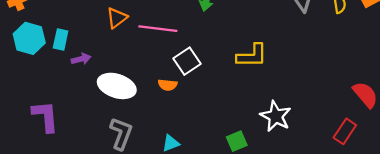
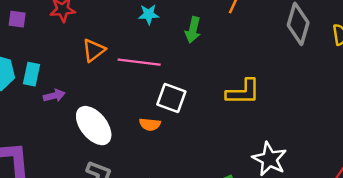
white square: (187, 61) -> (171, 98), turned -36
white ellipse: (117, 86) -> (94, 126), turned 33

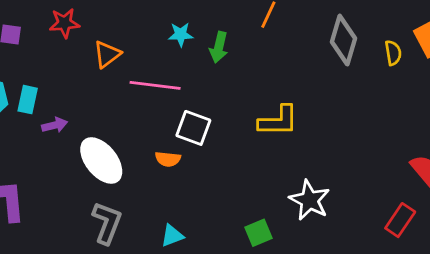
cyan star: (149, 14) -> (181, 34), moved
orange triangle: (94, 50) -> (107, 54), moved

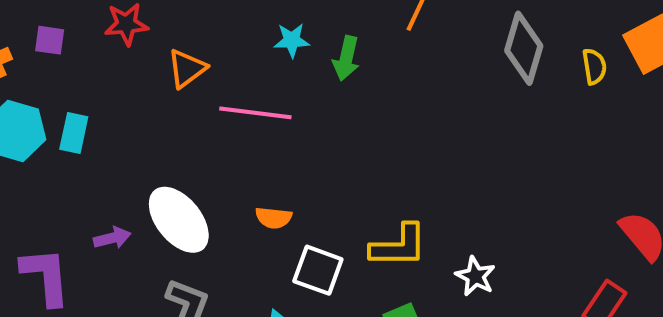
yellow L-shape: (278, 121) -> (399, 246), moved
purple arrow: (55, 125) -> (112, 238), moved
white square: (193, 128) -> (318, 270), moved
white star: (310, 200) -> (475, 276), size x0.7

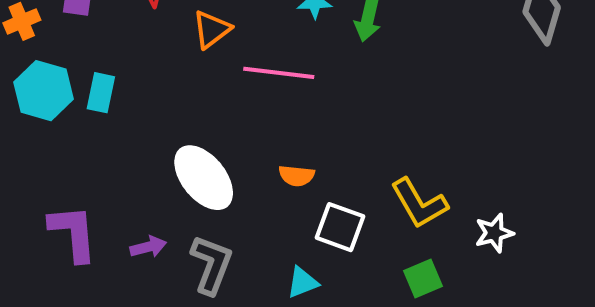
purple arrow: (112, 238) -> (148, 247), moved
yellow L-shape: (399, 246) -> (419, 203), turned 60
white star: (475, 276) -> (494, 233), turned 30

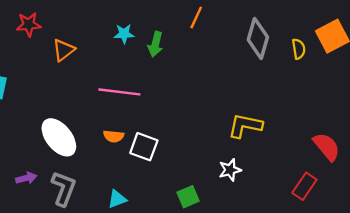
pink line: (279, 73) -> (119, 92), moved
yellow L-shape: (419, 203) -> (245, 126), moved, turned 132
white square: (340, 227) -> (144, 147), moved

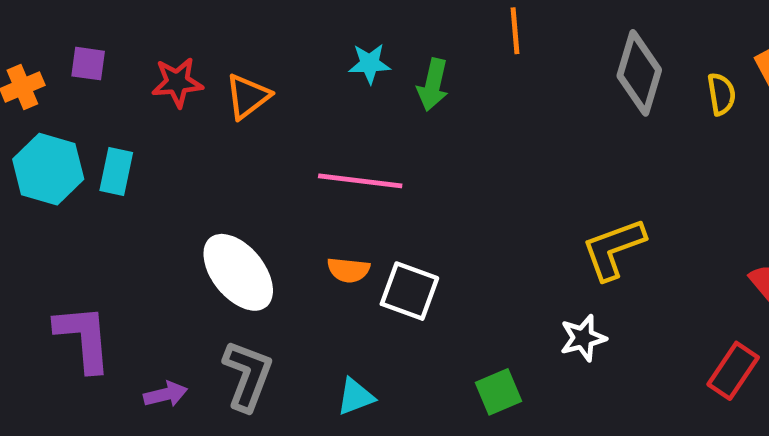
orange line: (196, 17) -> (515, 31), turned -30
red star: (29, 24) -> (177, 82), moved
yellow L-shape: (245, 126) -> (613, 249), turned -32
purple arrow: (26, 178) -> (166, 394), moved

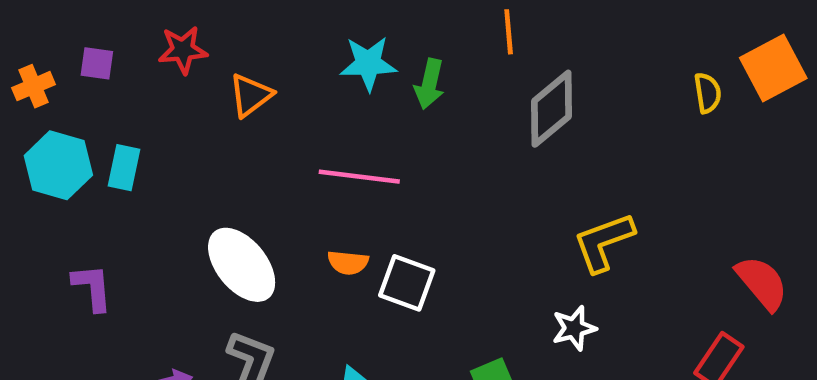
cyan star: (370, 64) -> (368, 63), size x1.4
gray diamond: (639, 73) -> (552, 109), moved, turned 34
red star: (177, 82) -> (183, 50), moved
purple L-shape: (83, 338) -> (92, 287), moved, size x0.7

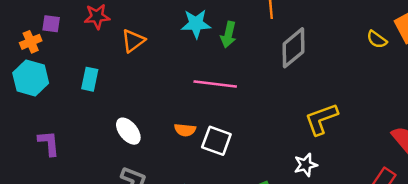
orange cross: (34, 86) -> (31, 42), moved
yellow semicircle: (708, 93) -> (377, 39), turned 135
cyan rectangle: (124, 168) -> (90, 79), moved
pink line: (359, 177) -> (215, 84), moved
white ellipse: (242, 265) -> (128, 131), size x0.7

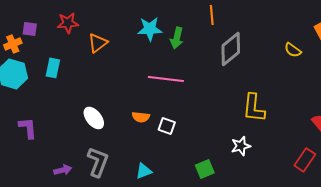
yellow semicircle: (377, 39) -> (293, 50), moved
cyan rectangle: (90, 79) -> (53, 68), moved
yellow L-shape: (321, 119) -> (254, 108), turned -64
white square: (216, 141) -> (167, 126), size x0.7

